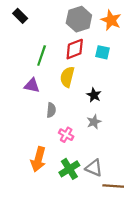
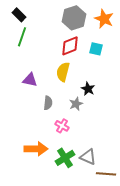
green line: (42, 55) -> (22, 37), moved
gray star: (94, 122) -> (76, 104), moved
orange arrow: (38, 159) -> (36, 149), turned -105

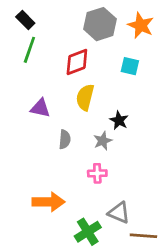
red diamond: (70, 46) -> (77, 62), moved
pink cross: (62, 126) -> (97, 173), moved, turned -32
green cross: (65, 158) -> (88, 232), moved

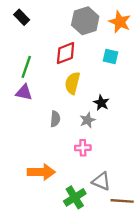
green line: (29, 50) -> (26, 67), moved
purple triangle: (40, 108) -> (24, 92), moved

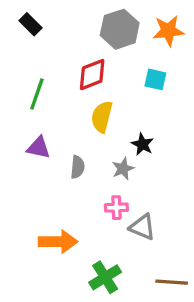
orange star: (120, 22) -> (168, 31), turned -30
purple triangle: (24, 92) -> (39, 148), moved
gray triangle: (101, 181) -> (142, 227), moved

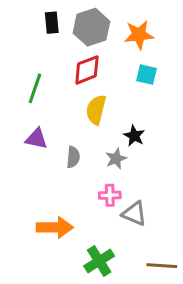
black rectangle: (30, 24) -> (52, 23), moved, turned 40
gray hexagon: (120, 29) -> (91, 27), moved
orange star: (168, 31) -> (139, 35), moved

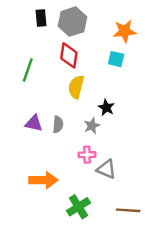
orange star: (139, 35) -> (125, 31), moved
red diamond: (87, 70) -> (69, 55), turned -60
purple triangle: (36, 139) -> (34, 123), moved

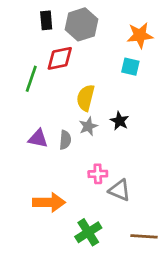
red diamond: (69, 55) -> (60, 58), moved, turned 70
gray star: (92, 126) -> (88, 126), moved

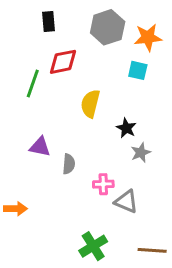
gray hexagon: (81, 24) -> (108, 27), moved
gray star: (88, 126) -> (141, 153), moved
gray semicircle: (65, 140) -> (69, 164), moved
orange arrow: (49, 202) -> (15, 209), moved, size x0.7

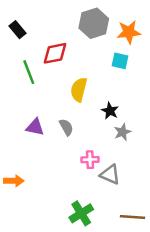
black rectangle: (49, 22) -> (17, 30), moved, turned -35
green line: (33, 83) -> (29, 72), turned -40
gray semicircle: (69, 164) -> (66, 127), moved, turned -35

